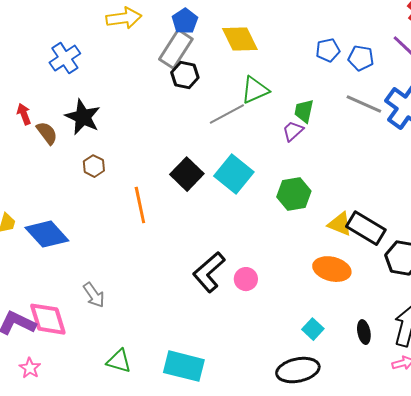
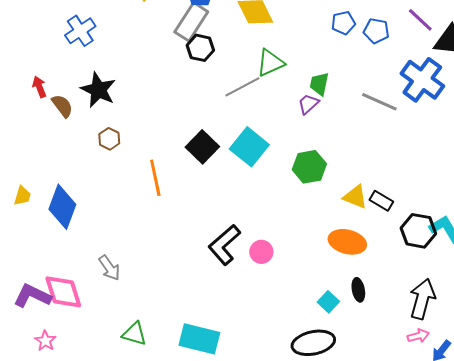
gray line: (364, 104) -> (379, 102), moved
black rectangle: (366, 228) -> (381, 201), size x0.6
blue diamond: (47, 234) -> (62, 207), turned 63
black ellipse: (364, 332) -> (358, 290), moved

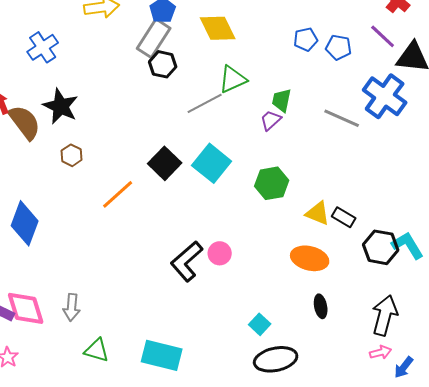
brown semicircle: (62, 106) -> (25, 122), size x1.5
orange line: (155, 178) -> (118, 194), turned 60
pink circle: (261, 252) -> (220, 253), moved
gray arrow: (109, 268) -> (72, 307), moved, turned 40
cyan square: (328, 302) -> (260, 324), moved

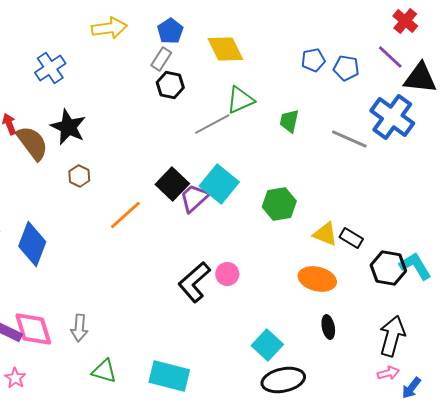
gray rectangle: (154, 38) -> (161, 59), size x0.6
purple trapezoid: (271, 120) -> (194, 198), moved, size x1.4
cyan square: (260, 324) -> (267, 345), size x1.4

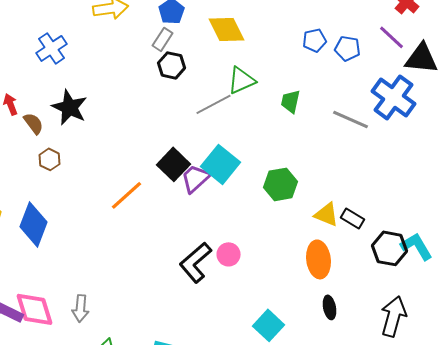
brown semicircle: (32, 143) -> (34, 123), size x0.6
brown hexagon: (79, 176) -> (50, 159), moved
orange ellipse: (317, 279) -> (318, 259), turned 69

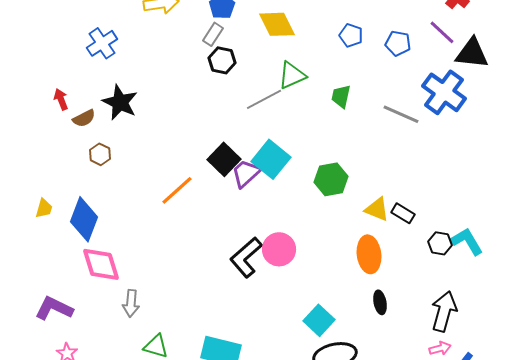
blue pentagon: (314, 40) -> (351, 35), moved, turned 30
brown semicircle: (34, 123) -> (84, 118), turned 100
black hexagon: (390, 248) -> (440, 243), size x0.7
pink circle: (228, 254) -> (279, 249), size x1.4
pink diamond: (34, 309) -> (101, 264), moved

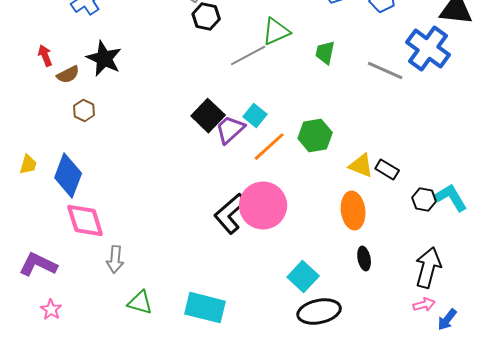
cyan square: (271, 159) -> (255, 116), size x0.6
orange line: (177, 190) -> (269, 147), moved
pink circle: (279, 249) -> (263, 206), size x1.4

